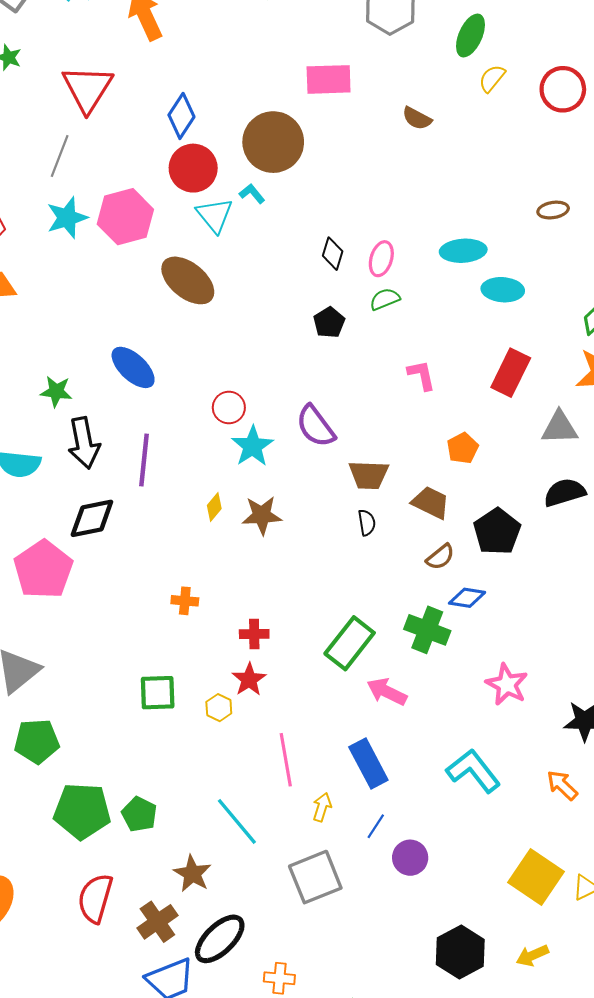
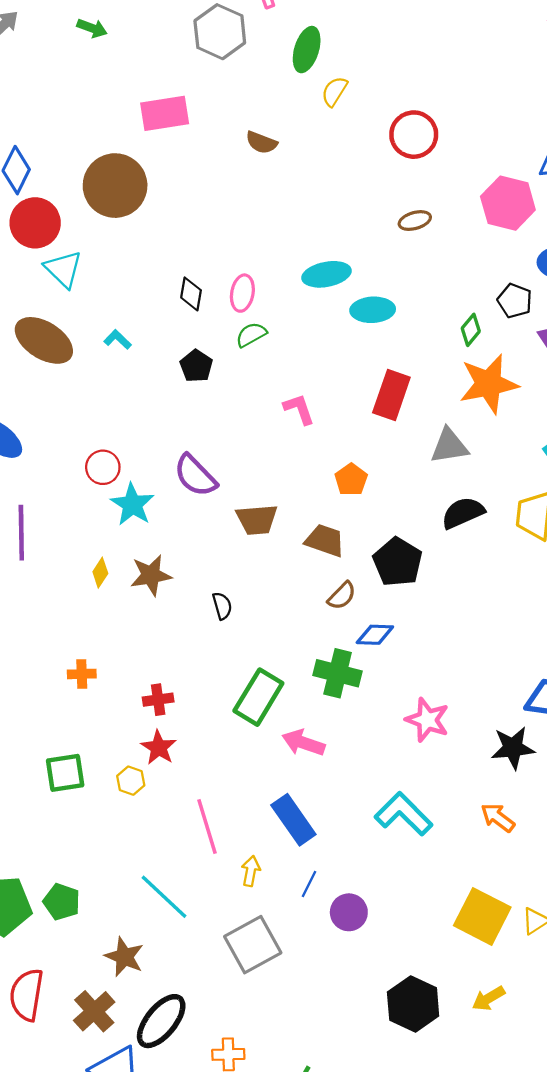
red circle: (563, 89) -> (414, 135), moved
cyan L-shape: (252, 194) -> (118, 340), moved
black semicircle: (367, 523) -> (222, 606), moved

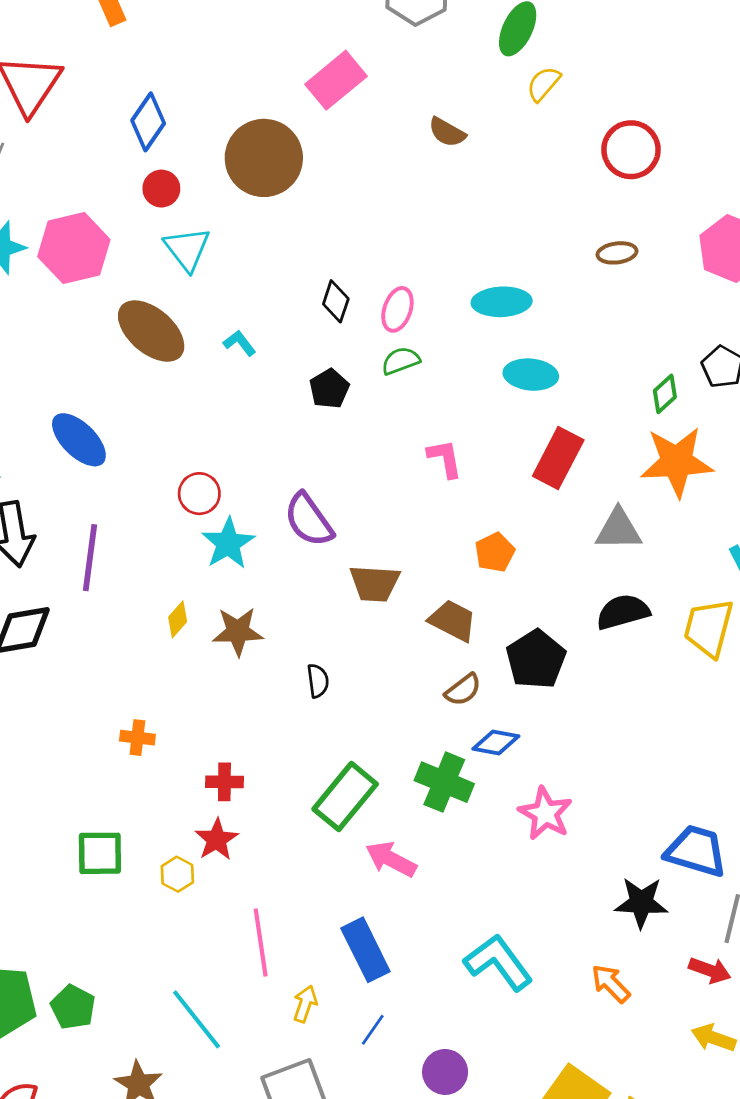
pink rectangle: (165, 113) -> (336, 80), turned -39
red circle: (35, 223) -> (161, 189), size x0.6
cyan ellipse: (373, 310) -> (531, 375), moved
pink star: (427, 720) -> (545, 813), moved
purple circle: (349, 912) -> (445, 1072), moved

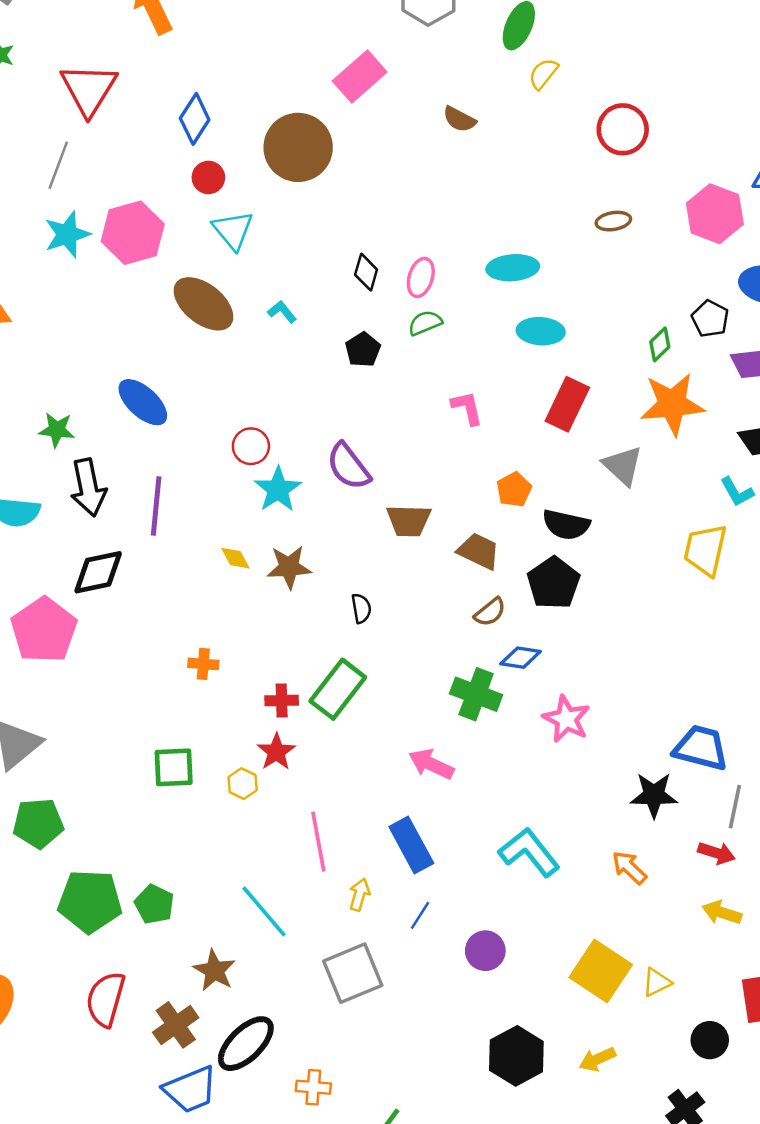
gray triangle: (618, 529) -> (623, 466), turned 45
black semicircle: (623, 612) -> (566, 525), moved, turned -150
yellow diamond: (178, 619) -> (235, 558), turned -68
green rectangle: (345, 797) -> (338, 689), moved

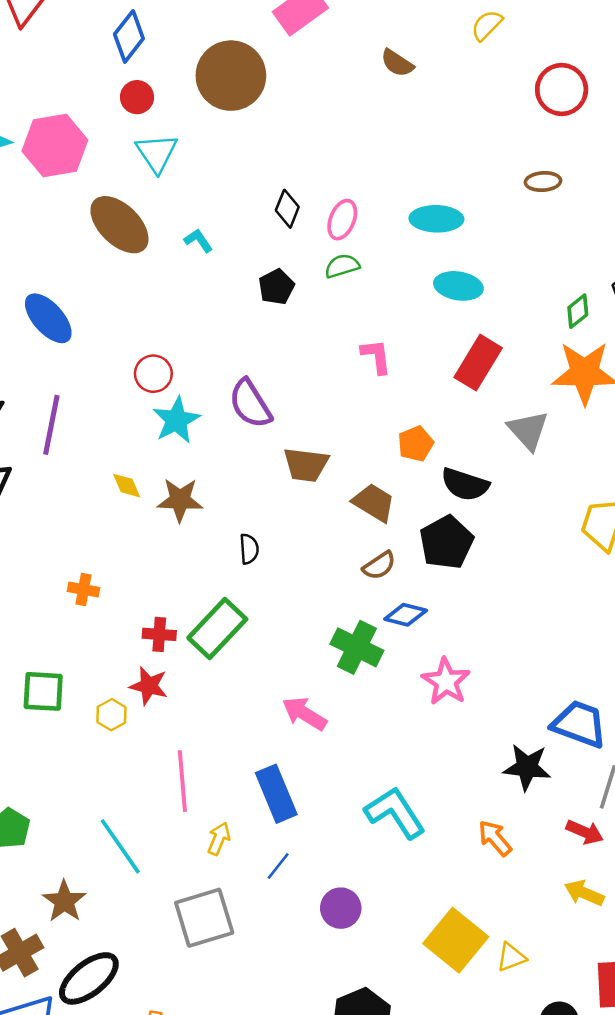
red star: (276, 752) -> (149, 686), turned -30

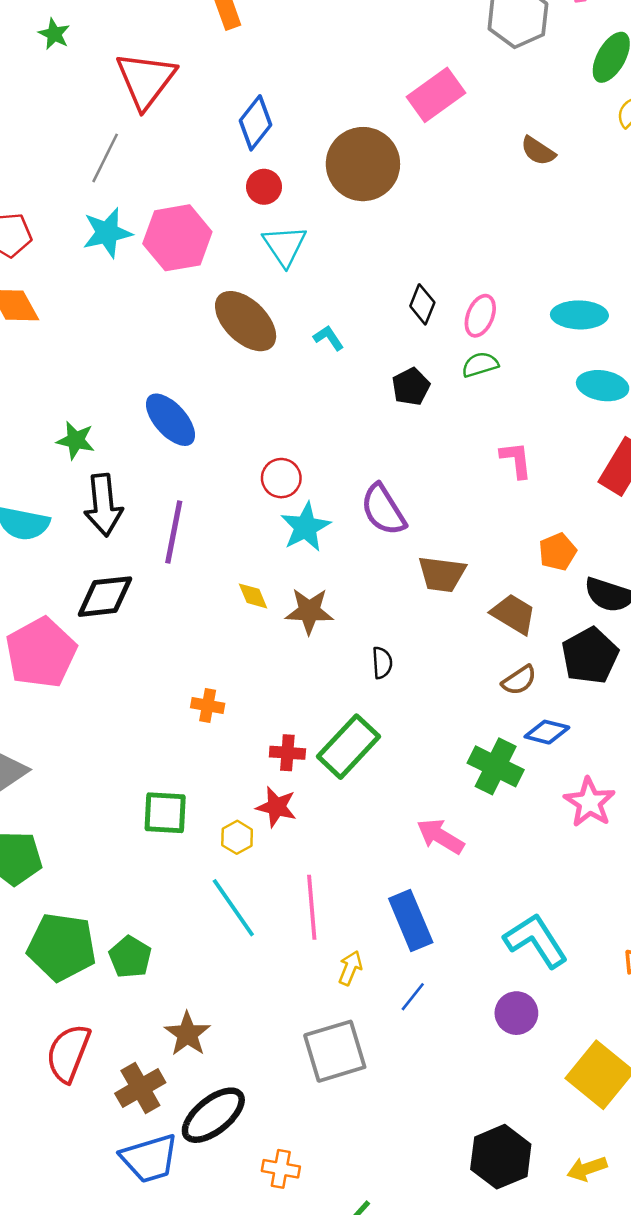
cyan line: (120, 846) -> (233, 908), moved
purple circle: (341, 908) -> (516, 1013), moved

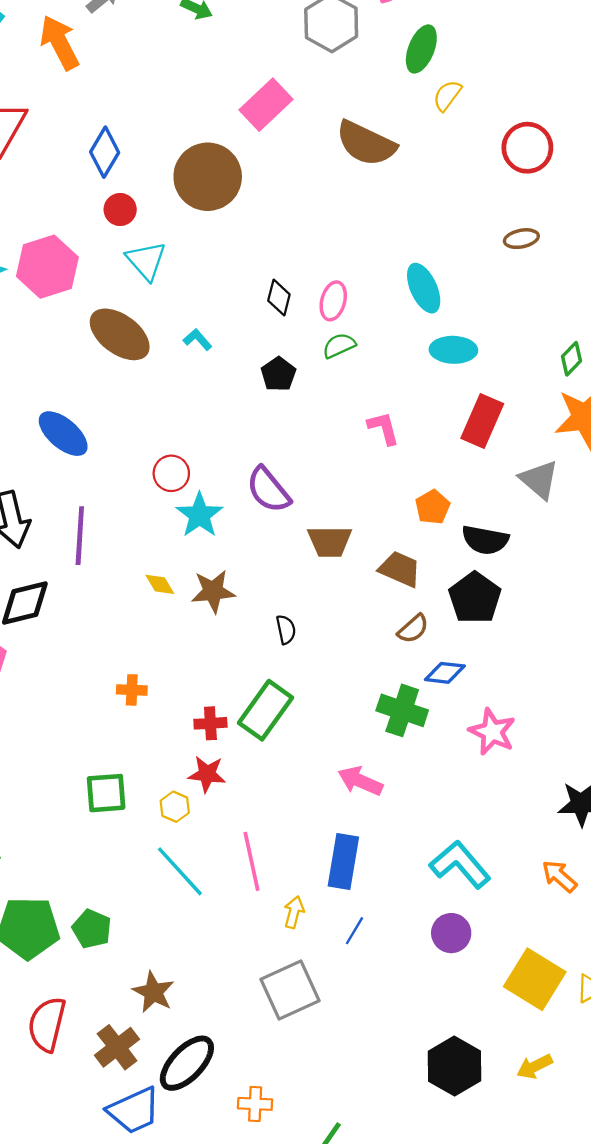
brown semicircle: (538, 151) -> (366, 143), size x1.8
cyan ellipse: (579, 315) -> (424, 288), turned 72
blue rectangle: (411, 921) -> (343, 861), turned 40

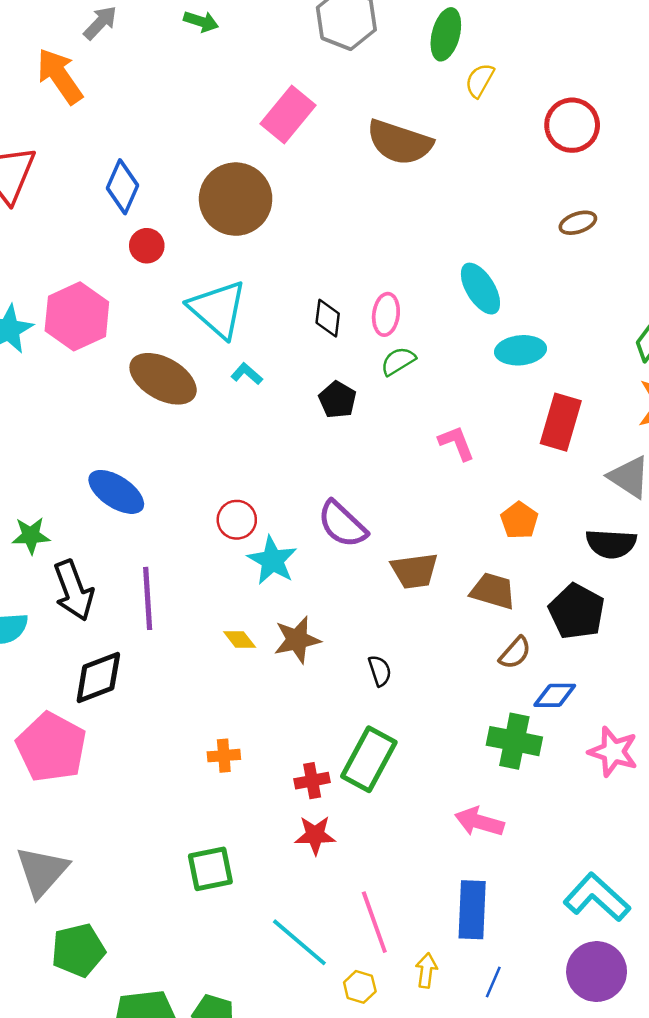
cyan triangle: (146, 261) -> (218, 309), moved, size x1.4
black semicircle: (485, 540) -> (611, 544), moved
yellow hexagon: (175, 807) -> (360, 987), moved
purple circle: (451, 933) -> (597, 972), size x1.4

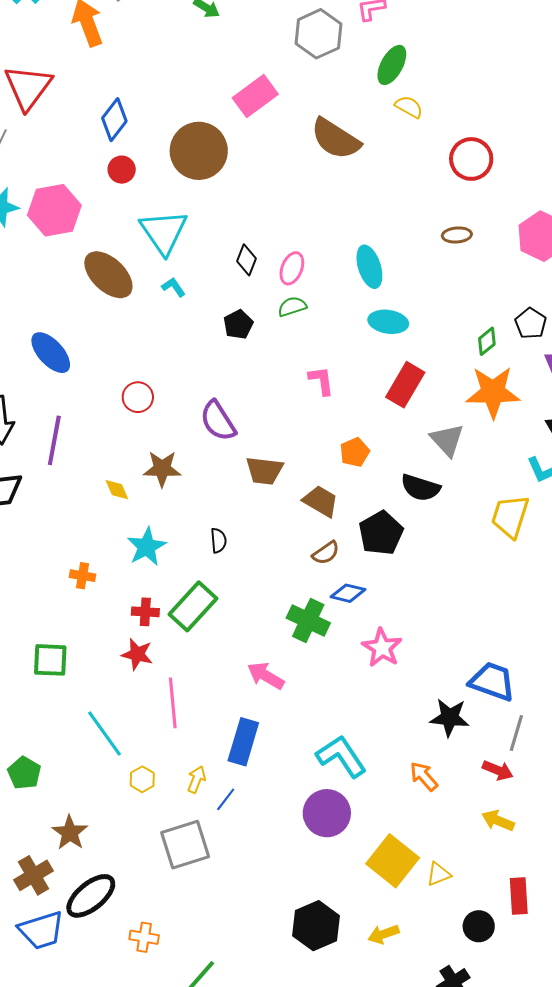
yellow semicircle: (480, 80) -> (409, 107), turned 76
cyan star: (272, 560) -> (147, 547), moved
brown star: (297, 640) -> (162, 469), moved
pink line: (374, 922) -> (173, 703), moved
blue line: (493, 982) -> (226, 799), moved

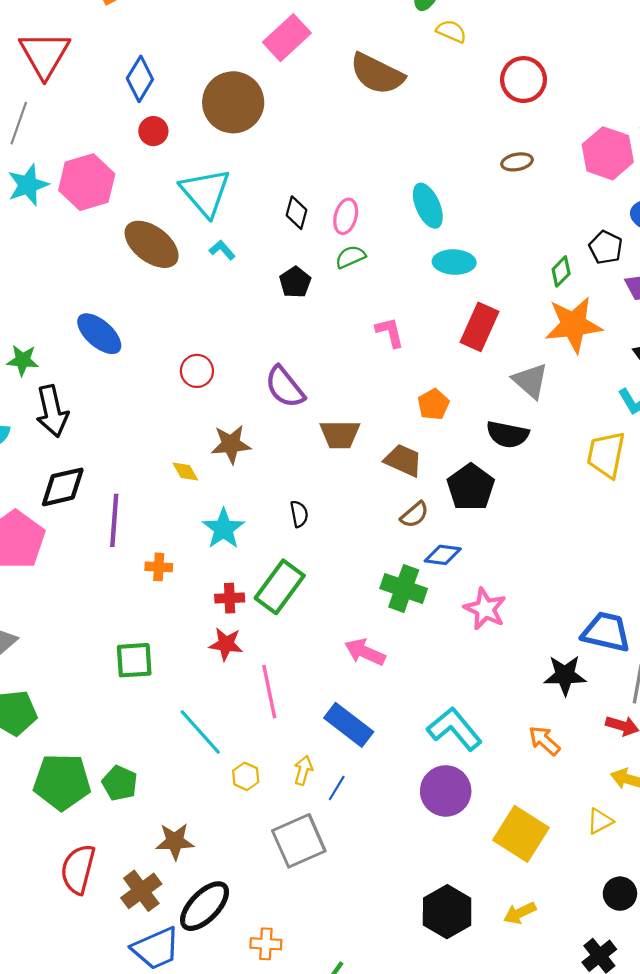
purple line: (54, 440) -> (114, 520), moved
blue rectangle: (243, 742) -> (349, 725), turned -63
brown star: (70, 833) -> (175, 841), turned -30
yellow triangle: (439, 874) -> (600, 821), moved

